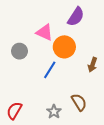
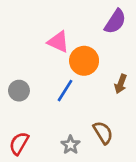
purple semicircle: (76, 17) -> (115, 21), moved
gray circle: (19, 51) -> (19, 91), moved

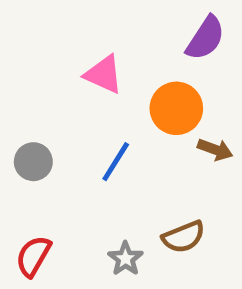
orange circle: (84, 61) -> (176, 108), moved
brown arrow: (121, 84) -> (215, 150), turned -90
brown semicircle: (103, 133) -> (184, 237), turned 100

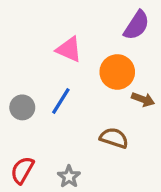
blue line: (116, 162) -> (61, 101), moved
brown semicircle: (184, 237) -> (114, 138), moved, turned -140
gray star: (125, 259) -> (69, 177), moved

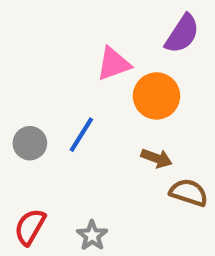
pink triangle: (69, 49) -> (114, 64), moved, turned -44
brown arrow: (143, 99) -> (156, 158), moved
brown semicircle: (114, 138) -> (189, 193), moved

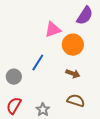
gray circle: (30, 143) -> (14, 77), moved
brown semicircle: (189, 193) -> (76, 101), moved

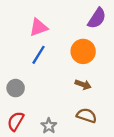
pink triangle: (53, 30) -> (38, 27), moved
blue line: (38, 63) -> (38, 55), moved

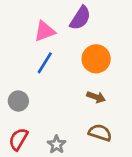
purple semicircle: (97, 18) -> (80, 18), moved

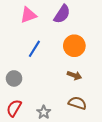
pink triangle: (45, 31) -> (28, 15), moved

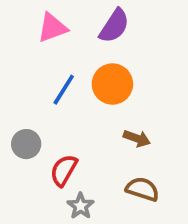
orange circle: (74, 46) -> (112, 84), moved
red semicircle: (14, 108) -> (64, 170), moved

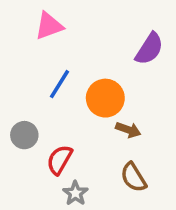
purple semicircle: (114, 26) -> (149, 49), moved
orange circle: (112, 84) -> (105, 98), moved
brown semicircle: (142, 189) -> (133, 177), turned -140

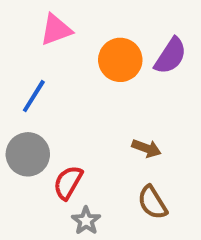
blue line: (60, 84) -> (34, 96), moved
orange circle: (105, 98) -> (120, 60), moved
gray circle: (24, 135) -> (28, 154), size x1.4

